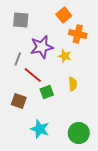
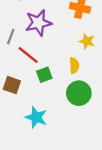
yellow star: (65, 56) -> (87, 41), moved
green circle: (79, 133) -> (79, 93), moved

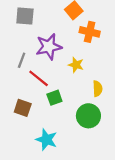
yellow star: (87, 41) -> (76, 65), moved
yellow semicircle: (74, 65) -> (98, 89), moved

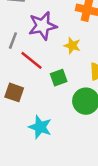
green square: (54, 98) -> (59, 78), moved

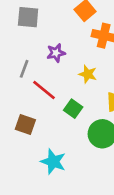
purple star: (43, 26) -> (56, 53), size x0.6
green square: (59, 78) -> (73, 109), turned -35

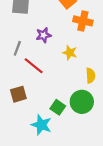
green square: (73, 109) -> (58, 107), moved
brown square: (25, 125) -> (18, 94), turned -35

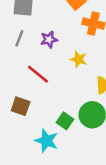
gray line: (17, 48) -> (19, 38), moved
brown square: (18, 94) -> (21, 106), turned 35

